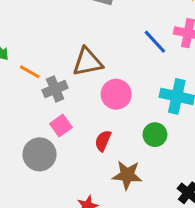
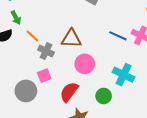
blue line: (155, 42) -> (118, 36), turned -36
gray cross: (55, 89) -> (46, 51), turned 35
red semicircle: (103, 141) -> (69, 92), size x1.5

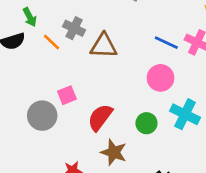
gray cross: (46, 51) -> (74, 28), moved
pink circle: (85, 64) -> (161, 78), moved
cyan cross: (124, 75) -> (185, 114), moved

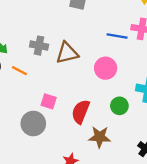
orange line: (51, 42) -> (19, 71), moved
pink circle: (161, 78) -> (106, 68), moved
pink square: (67, 95) -> (49, 101), turned -35

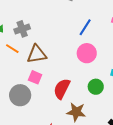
blue line: (117, 36) -> (85, 27), moved, turned -72
gray cross: (39, 46) -> (22, 29), moved, turned -35
brown triangle: (67, 53) -> (37, 54), moved

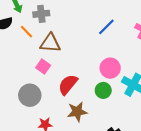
pink circle: (87, 53) -> (110, 68), moved
gray circle: (20, 95) -> (30, 95), moved
brown star: (76, 112) -> (77, 112), turned -30

